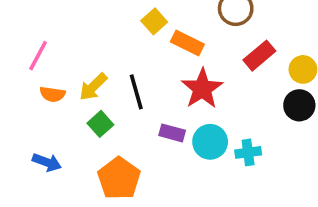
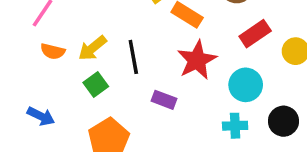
black circle: (299, 105) -> (283, 121), moved
cyan circle: (210, 142) -> (246, 85), moved

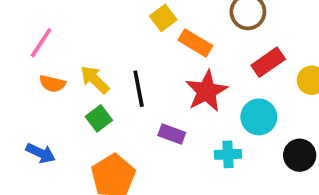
yellow arrow: (92, 48) -> (95, 80), turned 84
cyan cross: (235, 126) -> (228, 154), moved

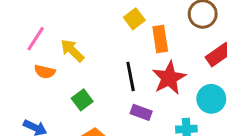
orange rectangle: (195, 43) -> (160, 39), turned 50
yellow arrow: (95, 80) -> (72, 51), moved
black line: (139, 89) -> (131, 76), moved

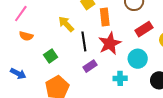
yellow arrow: (72, 51) -> (66, 24), moved
purple rectangle: (141, 112) -> (90, 66), turned -56

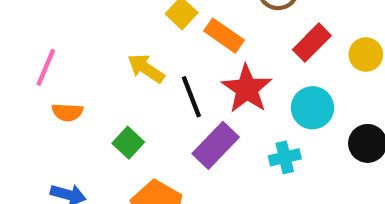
orange rectangle: (105, 17) -> (224, 36), turned -36
purple rectangle: (90, 66) -> (216, 145), size x1.5

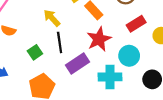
black line: (191, 97) -> (60, 42), moved
cyan cross: (285, 157) -> (110, 77), size x1.5

